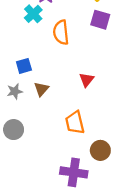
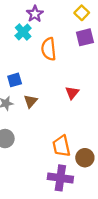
purple square: (100, 20) -> (85, 37), turned -30
orange trapezoid: (75, 123) -> (61, 146), moved

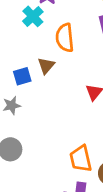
brown triangle: (31, 101) -> (46, 66), moved

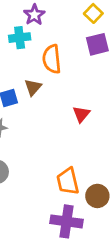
cyan cross: (33, 16) -> (20, 38), turned 36

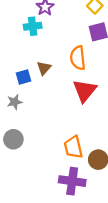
orange semicircle: (52, 59) -> (78, 58), moved
red triangle: (81, 114) -> (85, 91), size x1.6

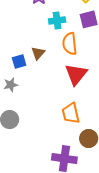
cyan cross: (33, 26) -> (57, 20), moved
orange trapezoid: (73, 147) -> (71, 113), moved

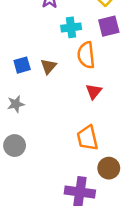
blue square: (19, 62) -> (22, 65), moved
red triangle: (76, 74) -> (94, 91), size x0.6

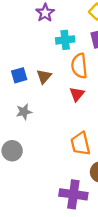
red triangle: (94, 91) -> (77, 94), moved
gray star: (16, 104) -> (24, 112), moved

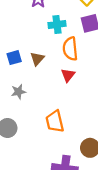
orange trapezoid: (80, 144) -> (55, 121), moved

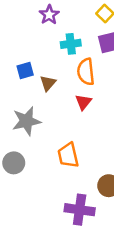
blue square: (14, 58) -> (25, 70), moved
gray star: (18, 92) -> (26, 121), size x1.6

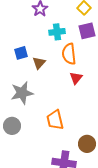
red triangle: (83, 102) -> (76, 78), moved

